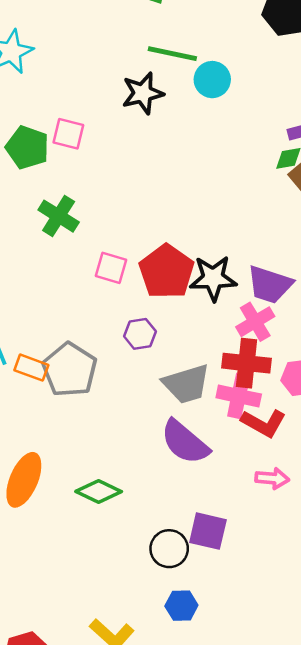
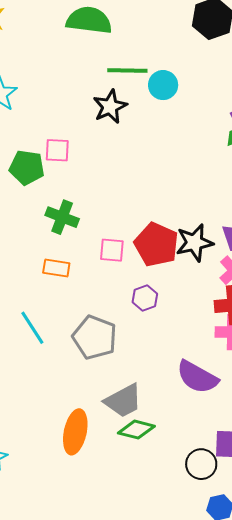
orange rectangle: (31, 368) -> (56, 268), moved
gray trapezoid: (186, 384) -> (123, 401), moved

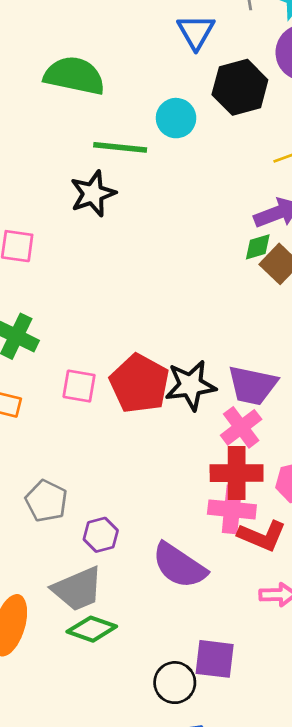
cyan circle: (163, 85) -> (176, 118), moved
purple hexagon: (145, 298) -> (101, 535), moved
gray pentagon: (95, 337) -> (46, 501), size x0.7

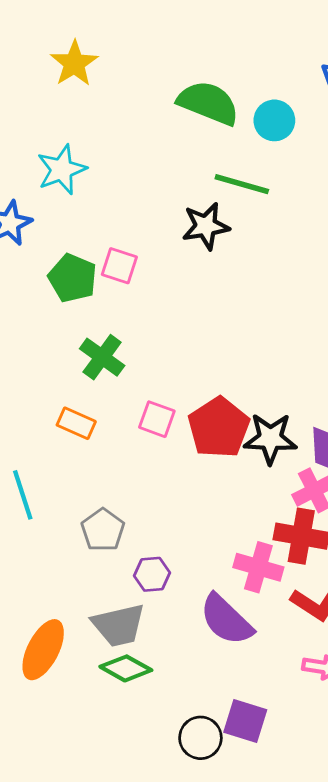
cyan circle: (176, 118) -> (274, 120), moved
pink cross: (232, 509) -> (258, 567), moved

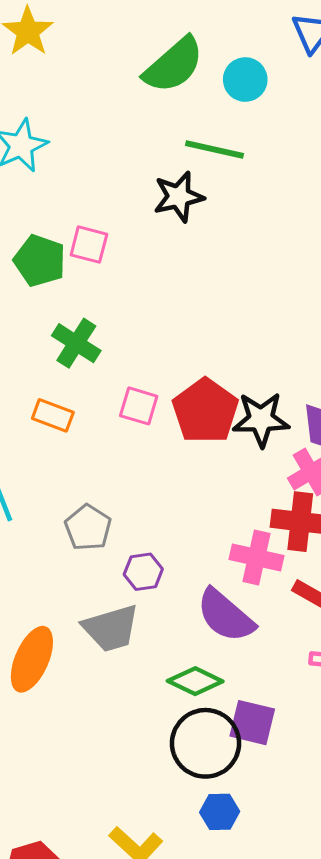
green semicircle: (208, 103) -> (174, 65), turned 120
green diamond: (126, 668) -> (195, 681), moved
black circle: (200, 738) -> (205, 743), size x1.5

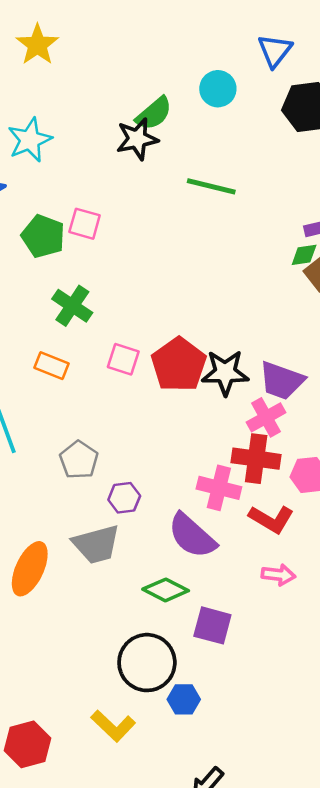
green semicircle: (174, 65) -> (154, 114), moved, size x0.7
green line: (215, 150) -> (211, 186), moved
black star: (179, 197) -> (137, 139), moved
black circle: (205, 743) -> (147, 663), moved

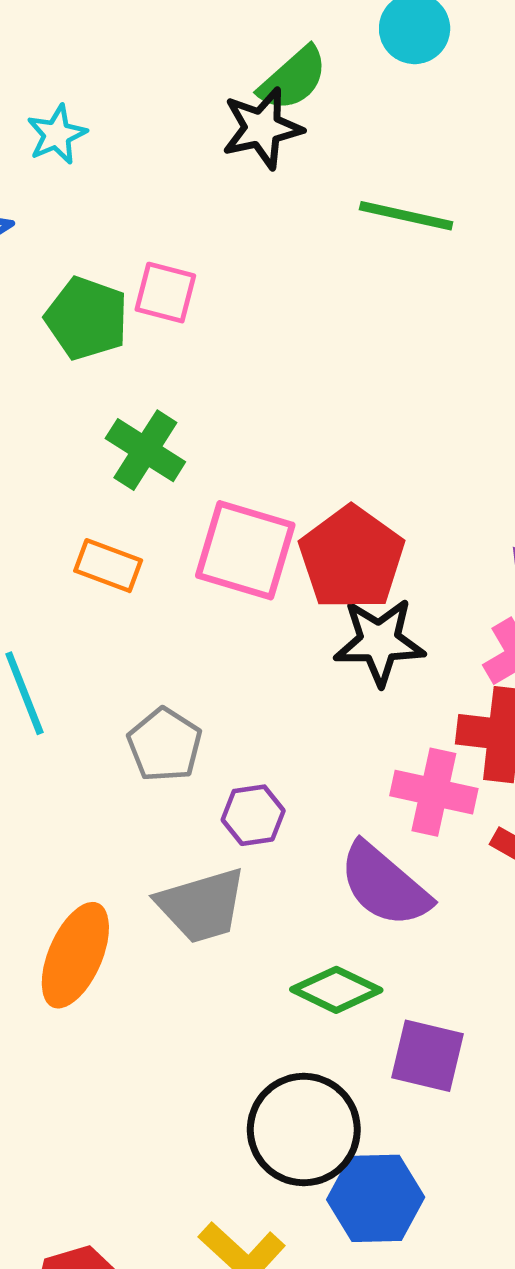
cyan star: (30, 140) -> (57, 135), size x0.7
pink square: (123, 359) -> (245, 550), size x1.6
black star: (225, 373) -> (379, 642), moved
blue hexagon: (184, 699) -> (376, 1198), size x1.5

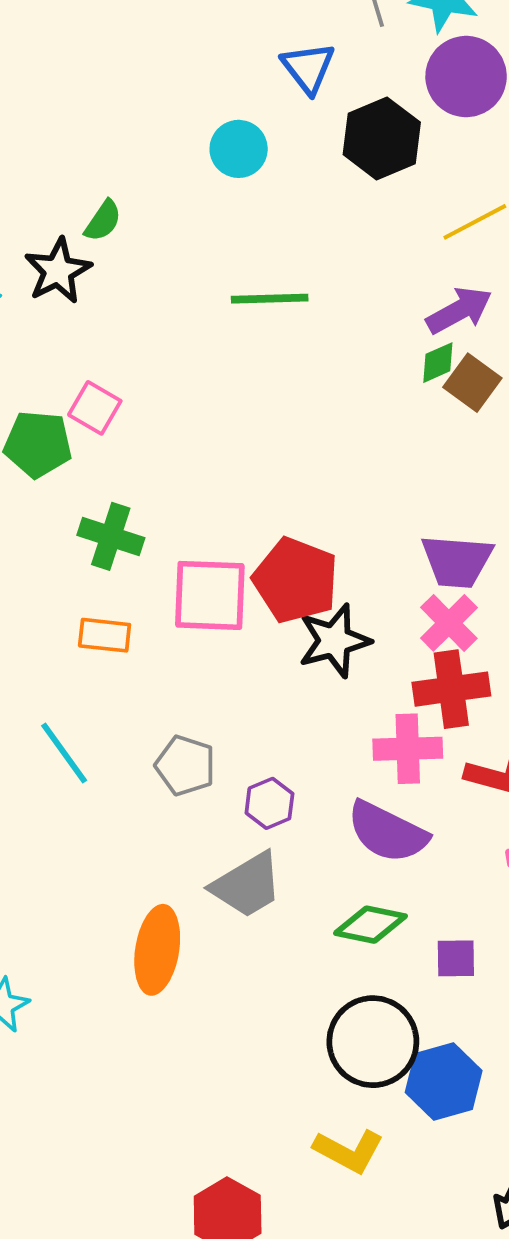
green semicircle: (293, 79) -> (103, 221), moved, size x0.7
black star: (262, 128) -> (58, 271), moved
pink square: (165, 293) -> (95, 408), turned 30
purple square: (428, 1056) -> (456, 958), size x0.7

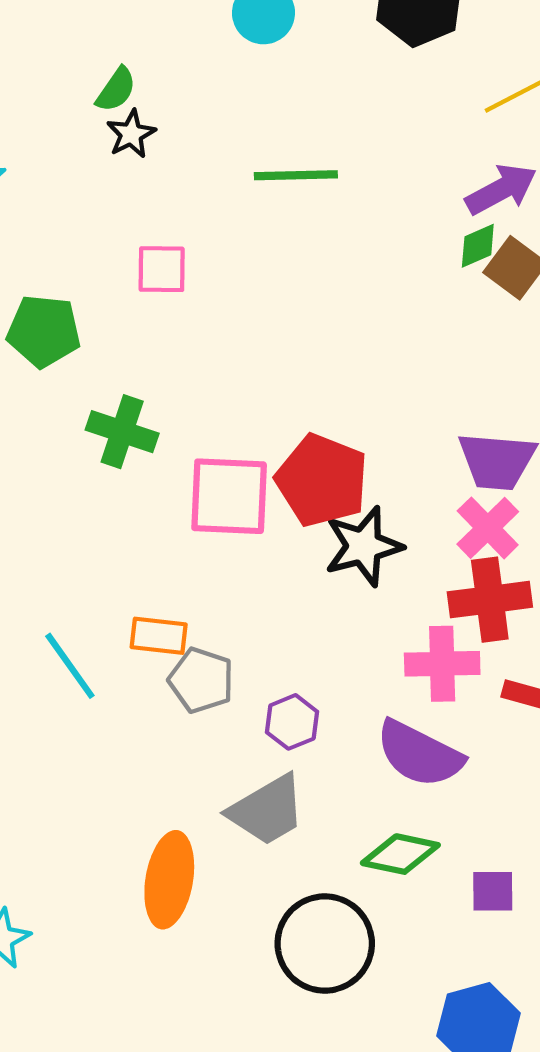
black star: (58, 271) -> (131, 134), moved, size x0.7
pink square: (95, 408) -> (162, 269), moved, turned -30
orange rectangle: (105, 635) -> (159, 636), moved
black circle: (373, 1042) -> (325, 944), moved

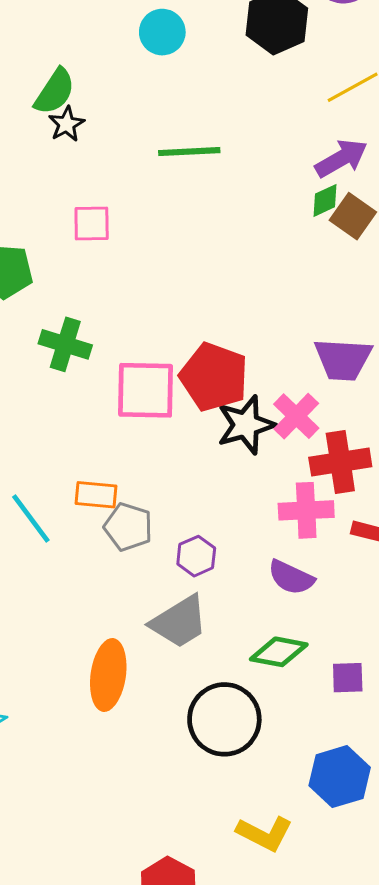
green semicircle: (116, 90) -> (55, 92), size x1.4
pink cross: (488, 528) -> (296, 416), moved
purple semicircle: (419, 754) -> (291, 577), size x0.7

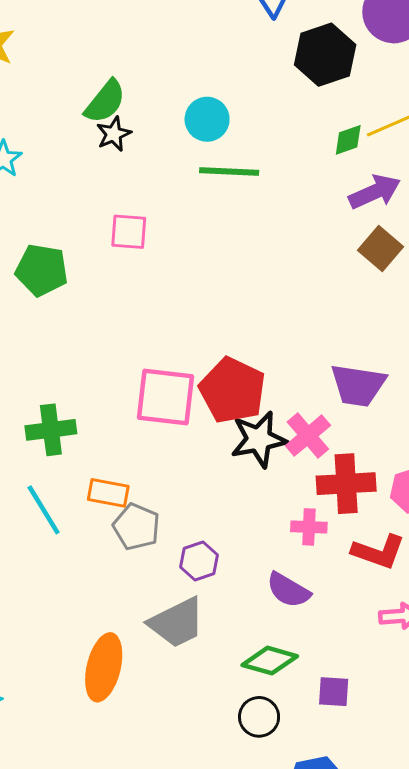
cyan circle: (162, 32) -> (207, 119), moved
green diamond: (325, 200) -> (348, 140), moved
green cross: (65, 344) -> (51, 430), moved, turned -30
pink cross: (306, 510) -> (309, 527), size x0.7
black circle: (224, 719) -> (259, 717), moved, size x0.6

